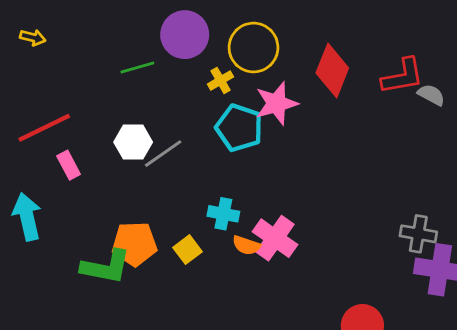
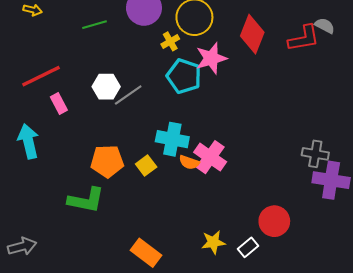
green line: (137, 68) -> (95, 25), moved
gray semicircle: (431, 95) -> (325, 26), moved
cyan cross: (223, 214) -> (172, 139), size x1.4
green L-shape: (106, 267) -> (86, 200), moved

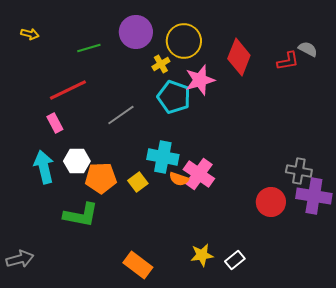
red L-shape: (304, 38) -> (288, 61), size x0.7
red line: (41, 76) -> (68, 90), moved
white hexagon: (106, 87) -> (77, 161), moved
cyan arrow: (28, 141) -> (44, 167), moved
red circle: (274, 221) -> (271, 202), moved

